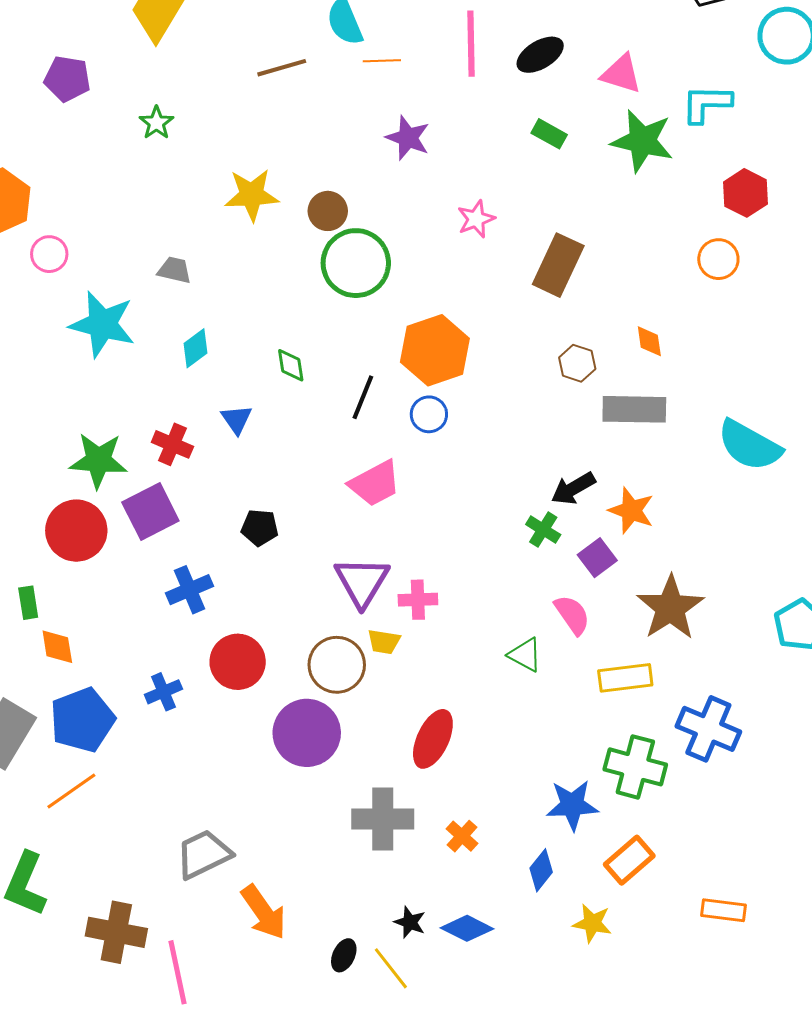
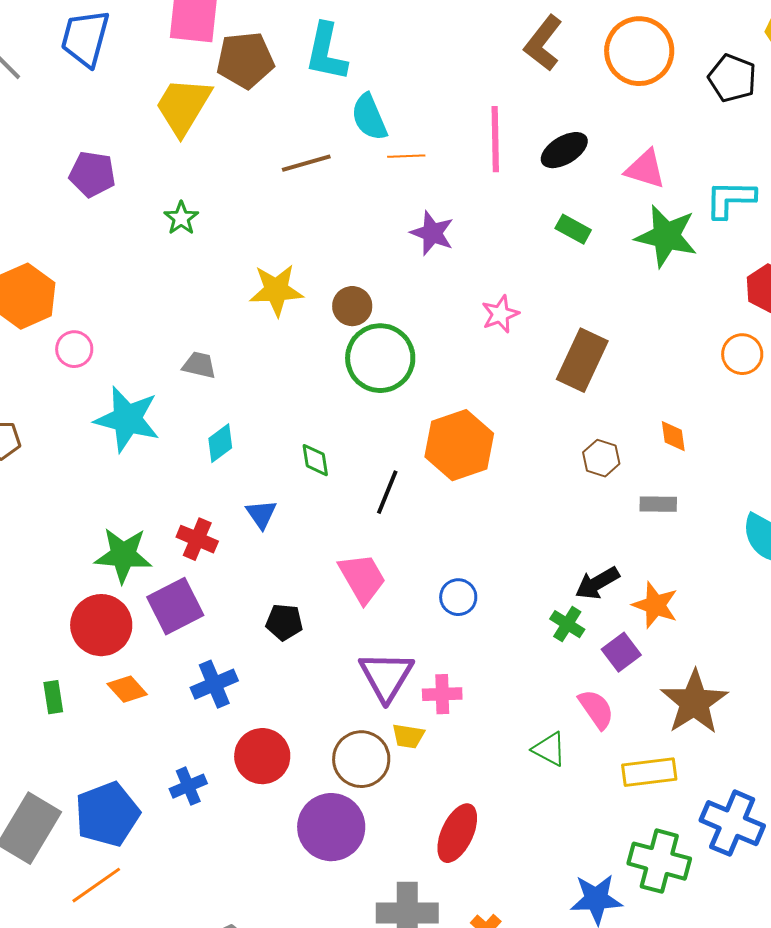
gray rectangle: (634, 409) -> (658, 504), size x0.6
blue circle: (429, 414) -> (458, 597), moved
pink trapezoid: (375, 483) -> (362, 578), moved, turned -92
orange diamond: (57, 647) -> (127, 689), moved, turned -33

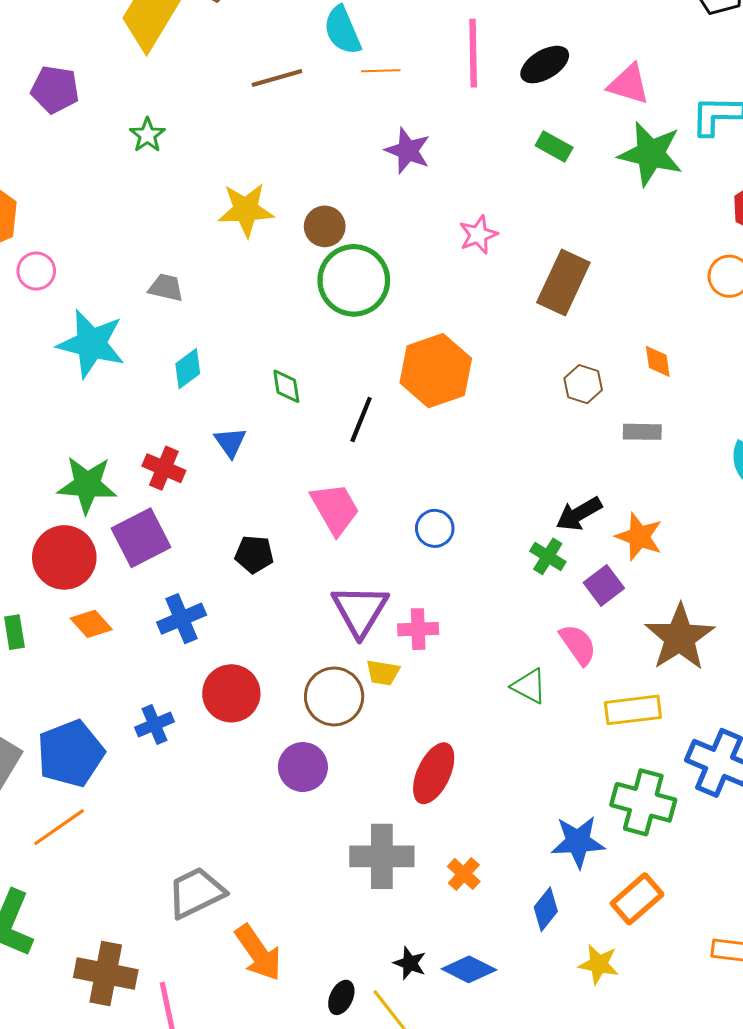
purple circle: (331, 827) -> (303, 767), size x0.7

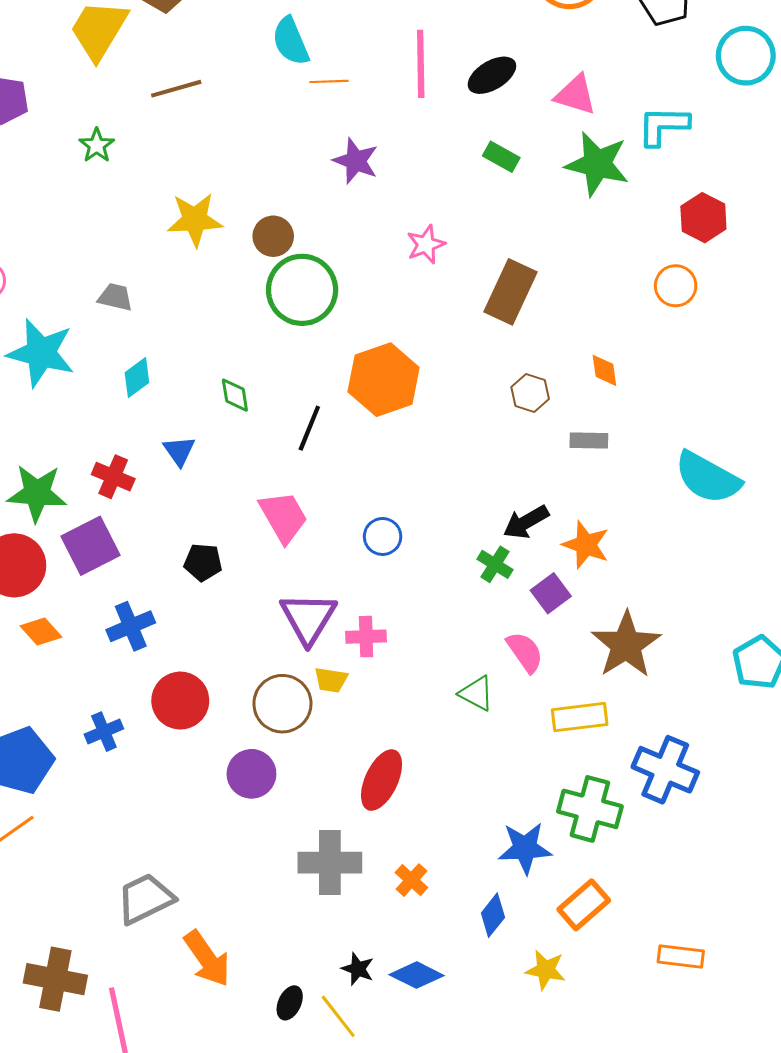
brown line: (277, 78) -> (176, 89), moved

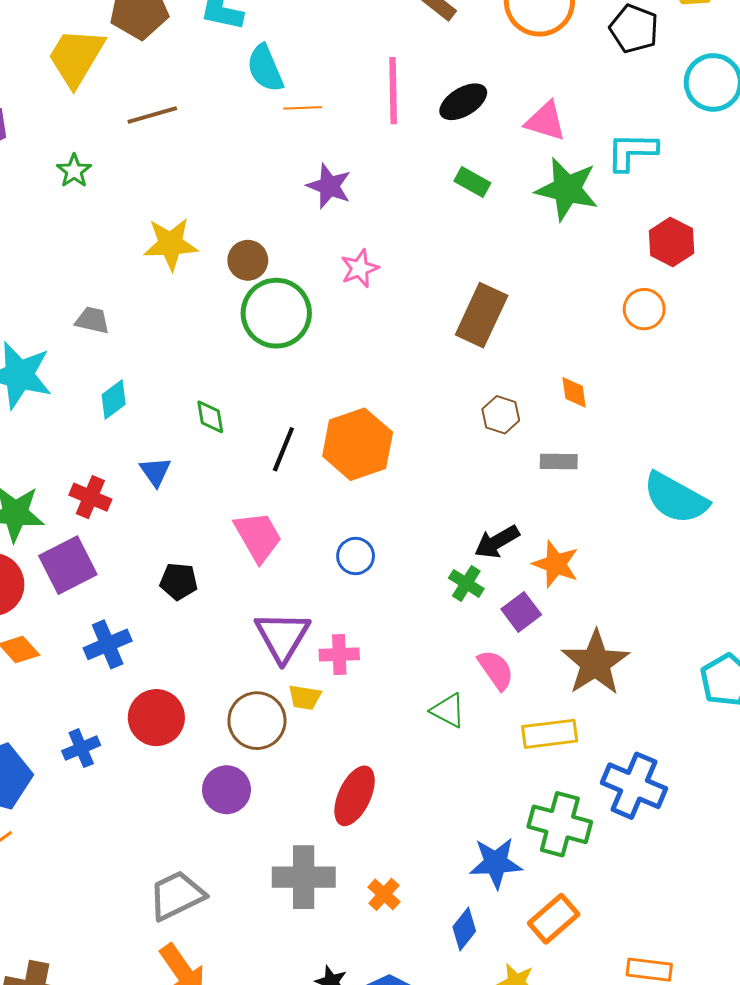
pink star: (426, 244) -> (360, 268), moved
orange hexagon: (384, 380) -> (358, 444), moved
gray trapezoid: (145, 899) -> (177, 895), moved

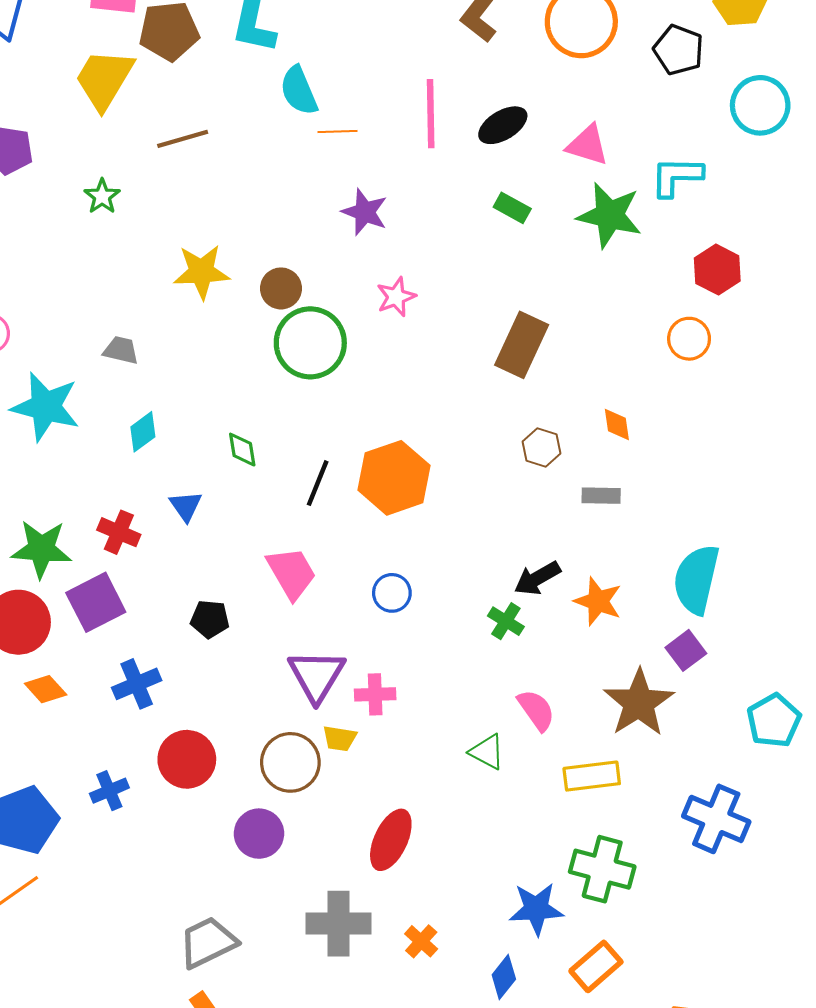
cyan semicircle: (676, 498) -> (696, 579), moved, turned 74
purple square: (521, 612) -> (686, 650), moved
blue cross: (634, 786) -> (716, 819), moved

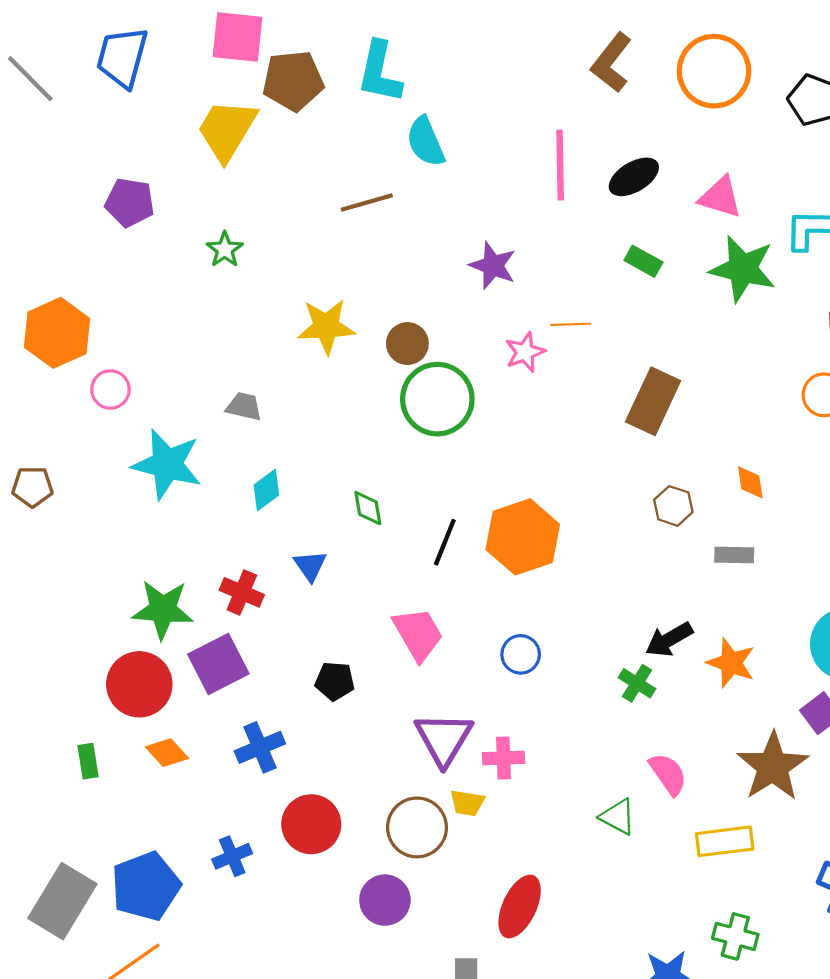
orange line: (337, 131) -> (571, 324), moved
brown line: (183, 139) -> (367, 203), moved
green cross: (602, 869) -> (735, 936), size x0.7

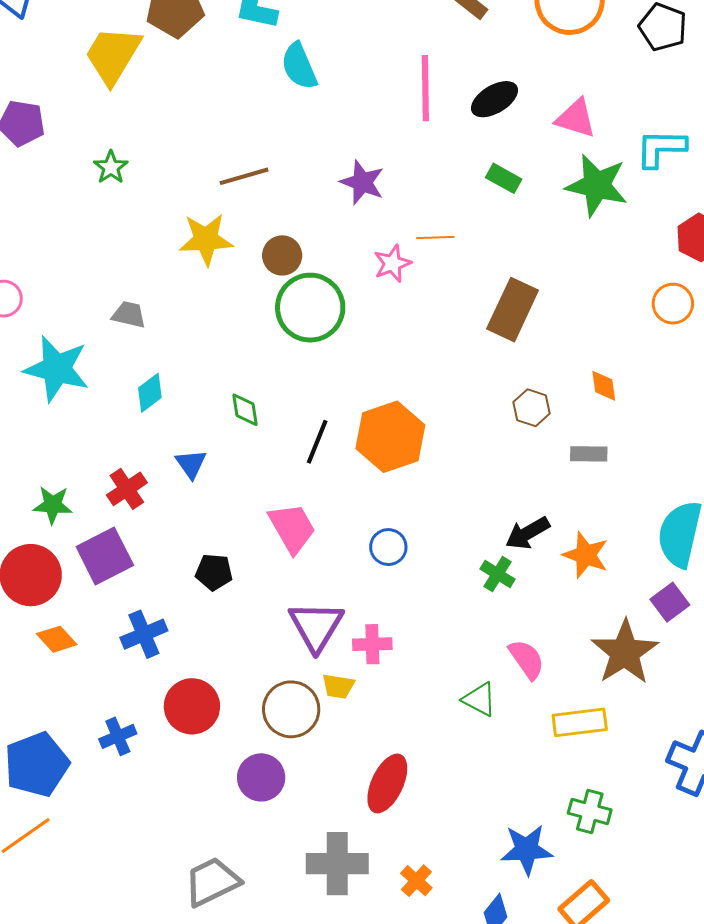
brown line: (367, 203) -> (244, 176), moved
red cross: (242, 592) -> (127, 489), turned 33
green star: (163, 610) -> (53, 505), size x0.7

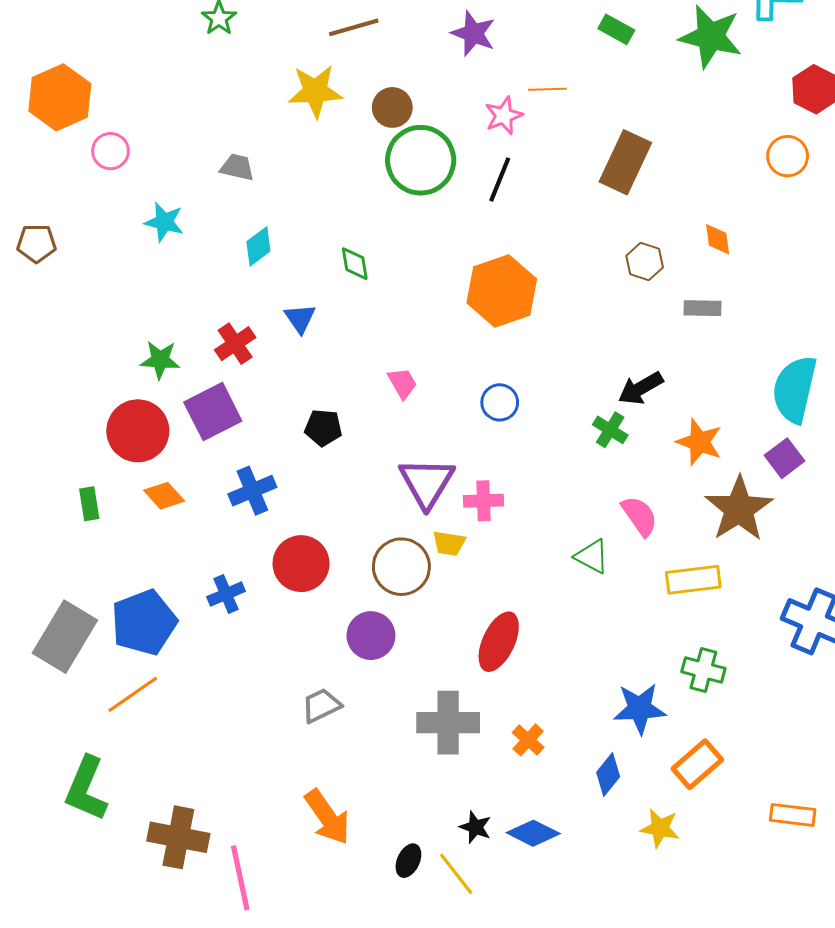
cyan star: (57, 369) -> (164, 222), size x0.6
black line: (317, 442) -> (500, 179), moved
pink trapezoid: (292, 528) -> (402, 383), size x0.6
orange star: (586, 555) -> (699, 442), moved
gray trapezoid: (212, 882) -> (321, 706), moved, size x0.7

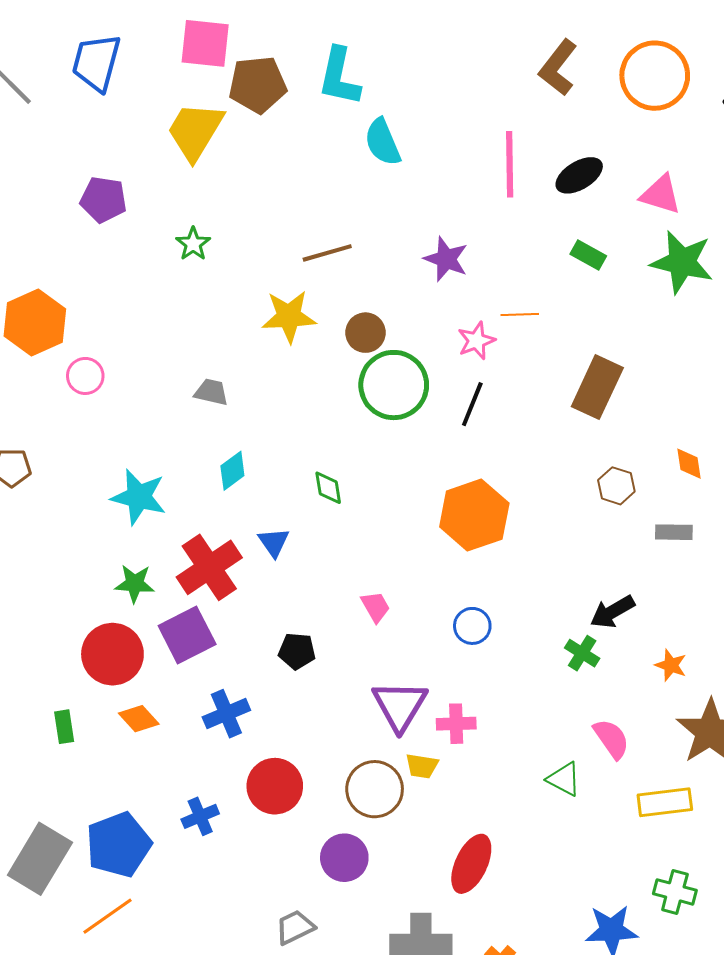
cyan star: (164, 222) -> (139, 497), moved, size x1.4
red cross: (235, 344) -> (209, 567), size x1.6
orange star: (699, 442) -> (671, 665), size x0.7

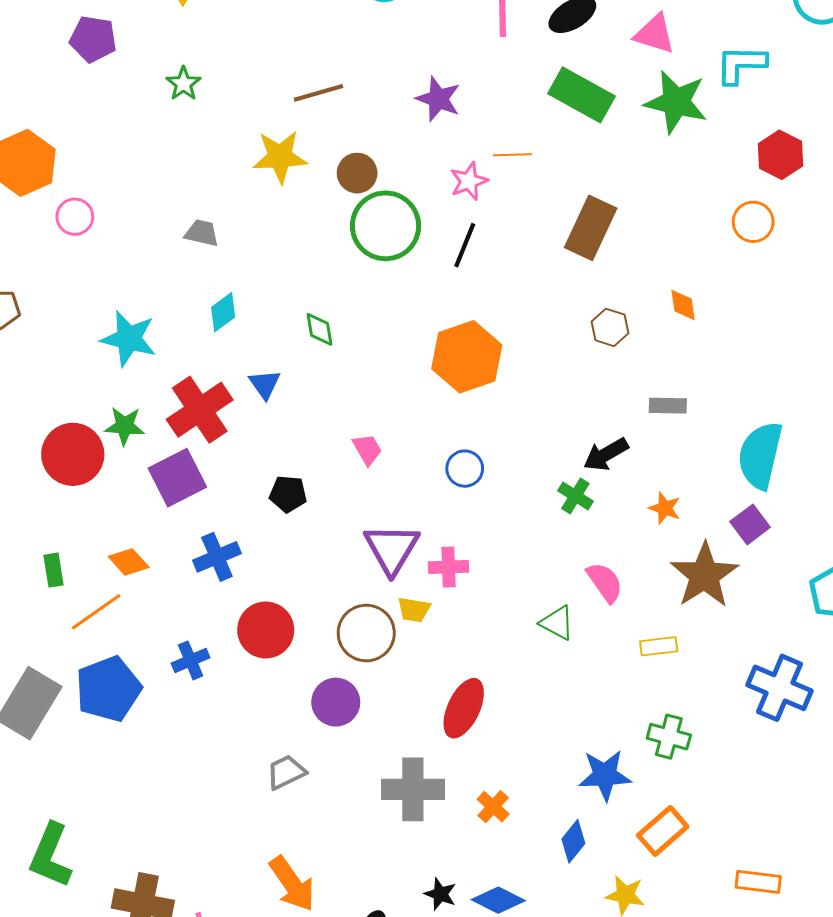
green rectangle: (588, 255) -> (582, 95), size x1.8
gray rectangle: (674, 532) -> (668, 406), moved
red circle: (112, 654) -> (73, 454), moved
yellow rectangle: (665, 802) -> (659, 646), size x0.7
orange line: (107, 916) -> (96, 612), moved

